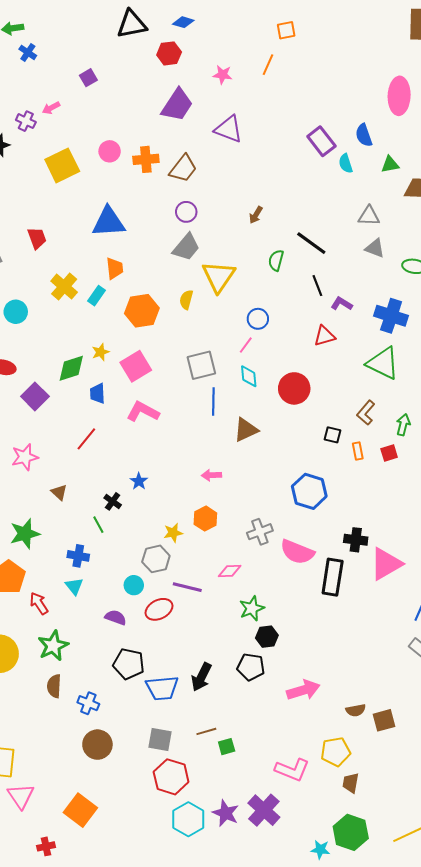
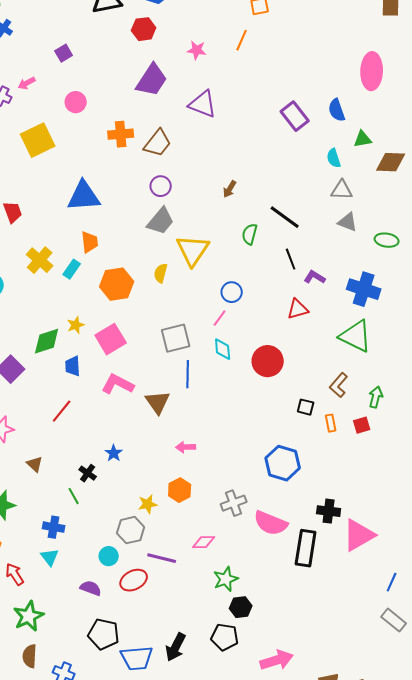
pink circle: (110, 151) -> (76, 102), moved
cyan semicircle: (346, 163) -> (334, 158), moved
brown triangle: (246, 430) -> (158, 402), moved, turned -40

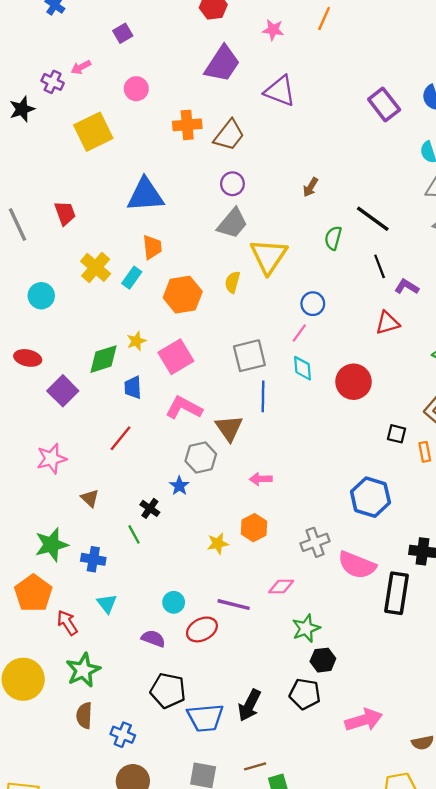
blue cross: (54, 527) -> (93, 559), moved
gray hexagon: (131, 530) -> (201, 458), moved

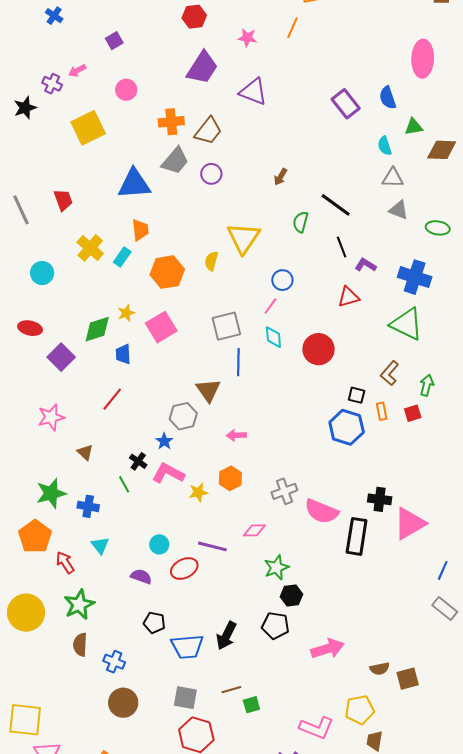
gray trapezoid: (232, 223) -> (175, 161), moved
pink L-shape: (184, 408) -> (168, 473), moved
blue hexagon: (370, 497) -> (347, 427), moved
black pentagon: (168, 691) -> (154, 623), size x0.7

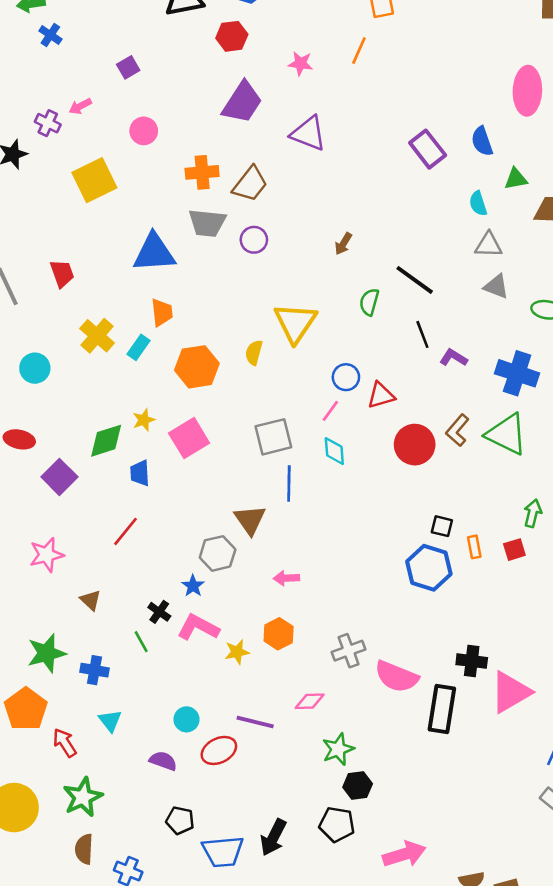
gray trapezoid: (175, 161) -> (207, 223), turned 56
red triangle: (349, 297) -> (381, 395), moved
red circle: (319, 349) -> (415, 445), moved
brown L-shape: (390, 373) -> (457, 430), moved

